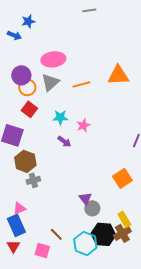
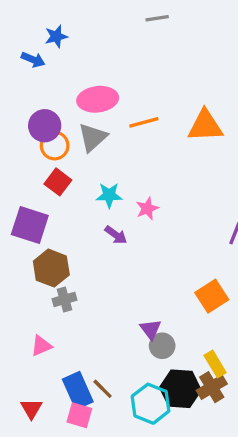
orange line: (81, 84) -> (144, 122), moved
blue rectangle: (16, 225) -> (78, 390), moved

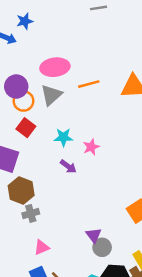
pink triangle: (41, 346) -> (42, 247), moved

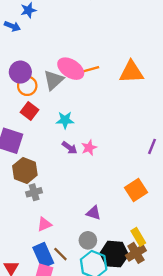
pink ellipse: (55, 67) -> (71, 69), moved, turned 40
pink star: (91, 147) -> (89, 148), moved
purple triangle: (94, 235) -> (94, 213), turned -35
gray circle: (102, 247) -> (88, 240), moved

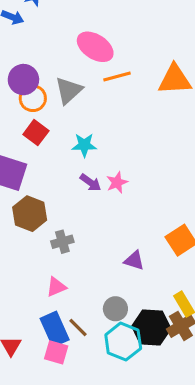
pink ellipse: (71, 69) -> (95, 47), moved
gray cross: (34, 192) -> (62, 242), moved
purple triangle: (94, 213) -> (134, 260), moved

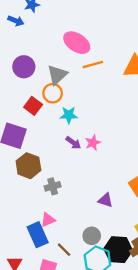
orange circle: (33, 98) -> (53, 93), moved
blue rectangle: (55, 329) -> (38, 235), moved

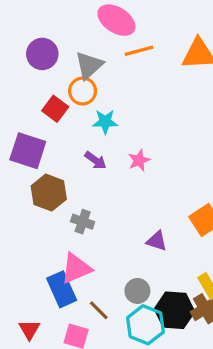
purple arrow: (73, 143) -> (95, 160), moved
gray cross: (53, 186) -> (83, 222), turned 35
pink triangle: (48, 220) -> (76, 268), size x1.5

